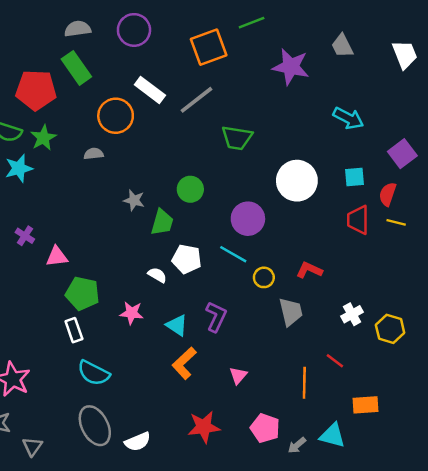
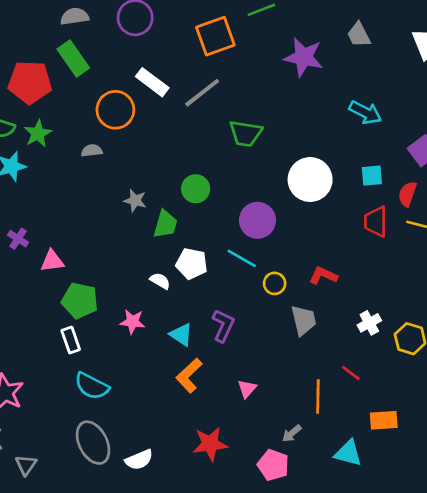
pink pentagon: (265, 428) -> (273, 465), moved
gray arrow: (297, 445) -> (292, 433), moved

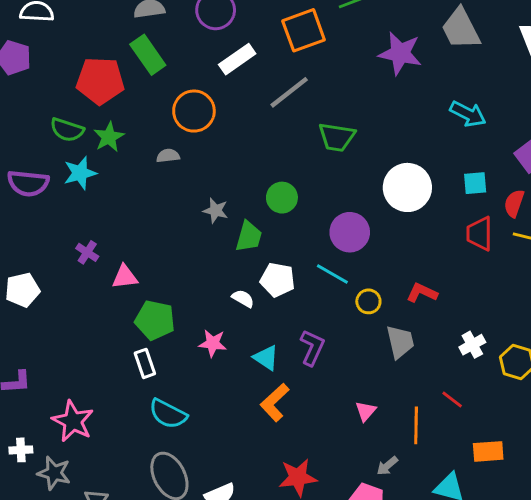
gray trapezoid: (359, 35) -> (461, 29), size x1.5
white rectangle: (152, 82) -> (237, 59), moved, turned -72
pink triangle: (247, 389) -> (366, 411), moved

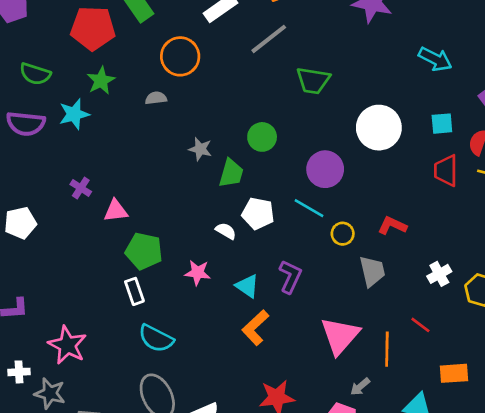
green semicircle: (67, 130) -> (35, 74), moved
pink triangle: (366, 411) -> (340, 336), size x2.0

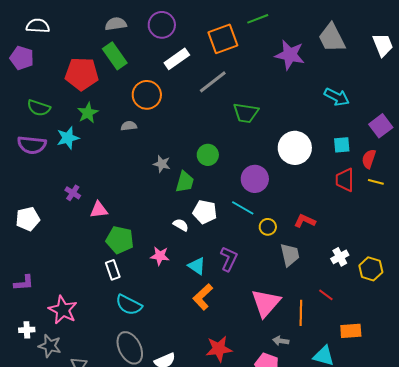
gray arrow: (360, 387) -> (281, 341), turned 49

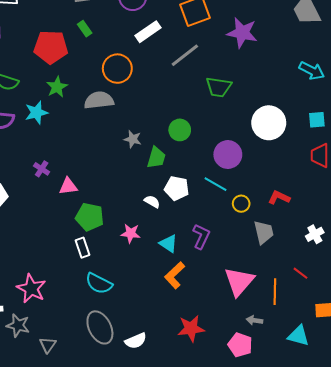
purple star: (290, 55) -> (242, 33), moved
green rectangle: (115, 56) -> (85, 29), size x0.6
gray semicircle: (129, 126) -> (99, 100), size x1.8

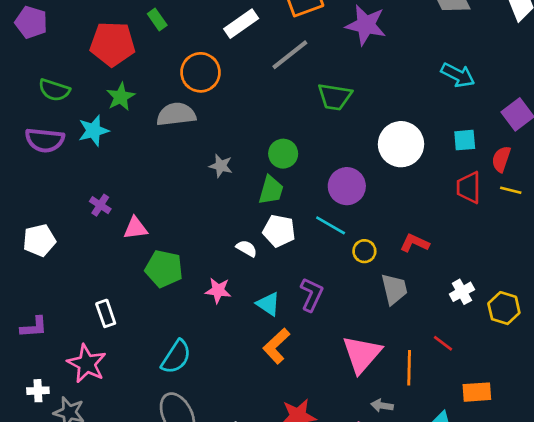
green trapezoid: (156, 158) -> (271, 190), moved
white rectangle: (83, 248) -> (106, 313), moved
cyan semicircle: (99, 283) -> (176, 357), turned -84

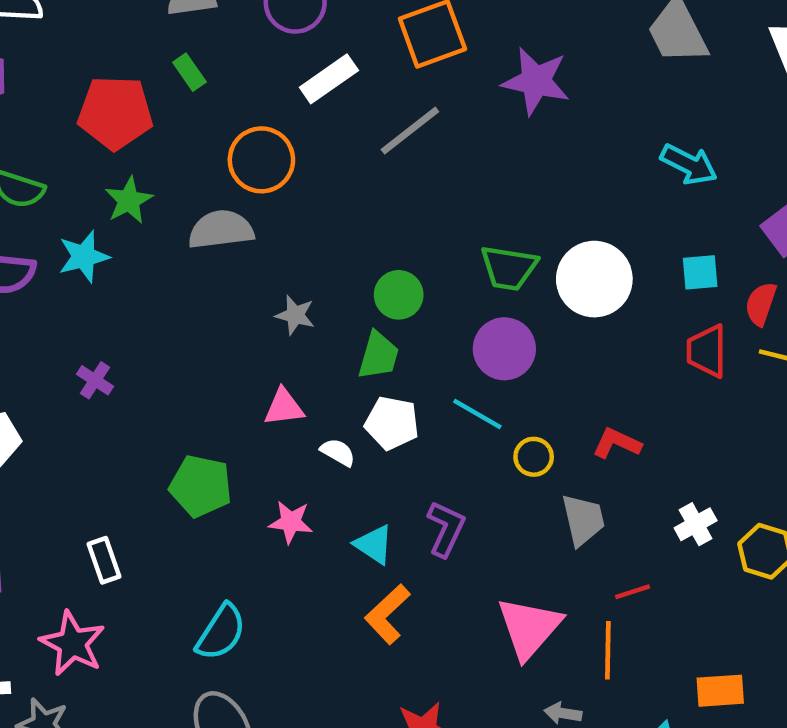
green trapezoid: (335, 97) -> (509, 268), moved
pink triangle: (135, 228) -> (284, 407), moved
red line: (443, 343) -> (633, 592), moved, turned -55

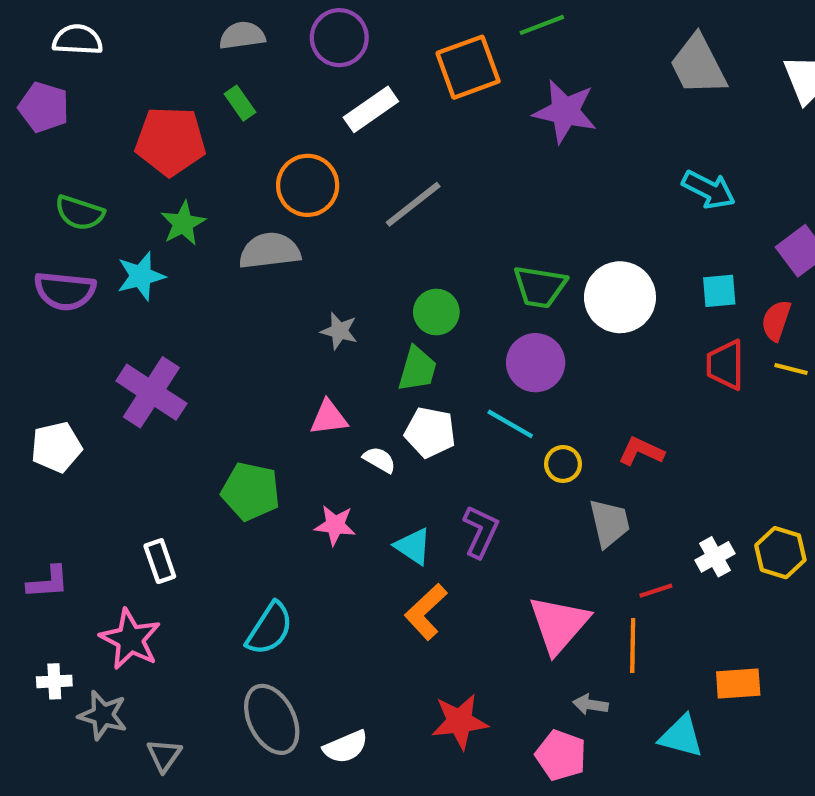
gray line: (410, 131) -> (413, 204), moved
purple cross: (95, 380) -> (151, 392), size x2.0
white cross: (696, 524) -> (715, 557), moved

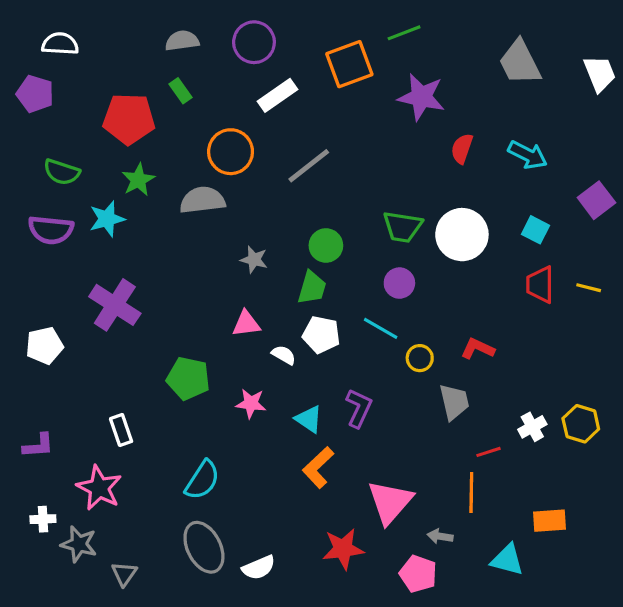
cyan square: (719, 291) -> (535, 230), turned 32
red semicircle: (776, 320) -> (462, 149), moved
purple circle: (536, 363) -> (399, 283), size x0.7
pink triangle: (559, 624) -> (390, 502), moved

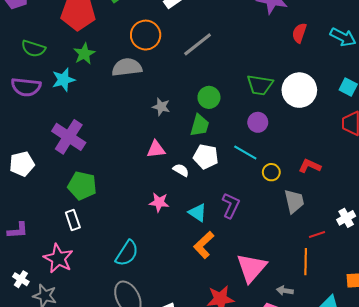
green pentagon: (188, 378) -> (82, 186), moved
white cross: (43, 519) -> (21, 279), turned 35

